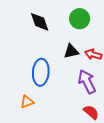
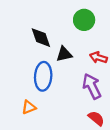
black diamond: (40, 22) -> (41, 38), moved
black triangle: (71, 51) -> (64, 54), moved

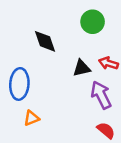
black triangle: (64, 54) -> (82, 68), moved
blue ellipse: (43, 76) -> (19, 84), moved

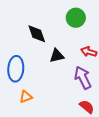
black triangle: (82, 68) -> (57, 56), moved

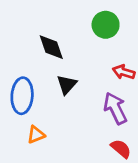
black triangle: (57, 56) -> (67, 85), moved, turned -35

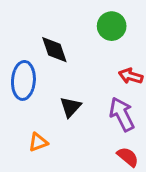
black triangle: (67, 85) -> (70, 107), moved
blue ellipse: (22, 96) -> (23, 80), moved

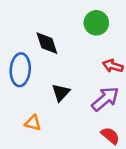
purple arrow: (122, 114) -> (105, 99), turned 76
orange triangle: (38, 142) -> (33, 123), turned 36

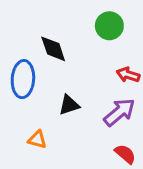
black triangle: (61, 93) -> (69, 105), turned 30

